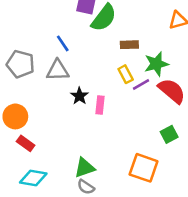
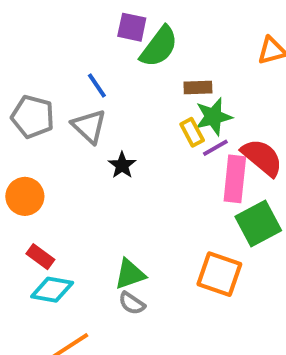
green star: (156, 64) -> (213, 117), moved
gray triangle: (58, 70) -> (89, 126), turned 45
pink rectangle: (100, 105) -> (235, 179), moved, size x1.6
green square: (169, 134) -> (258, 224), size x1.6
red rectangle: (26, 143) -> (40, 257), moved

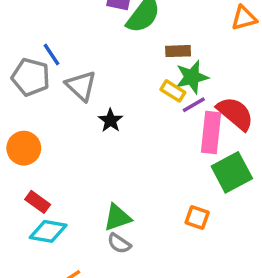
blue line: (97, 86) -> (52, 55), moved
yellow rectangle: (192, 132) -> (173, 91), turned -30
orange square: (219, 274) -> (197, 217), size x0.6

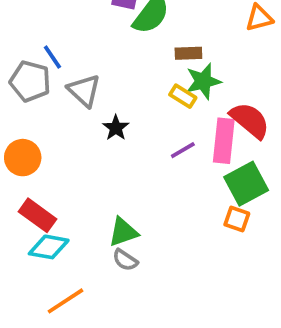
purple line: (194, 105) -> (183, 150), moved
red rectangle: (38, 202) -> (38, 215), size x1.4
orange square: (197, 217) -> (237, 219), moved

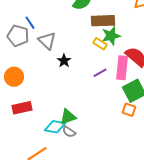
brown rectangle: (188, 53) -> (103, 21), size x1.6
red rectangle: (38, 215) -> (22, 108), turned -48
cyan diamond: (49, 247) -> (55, 127), moved

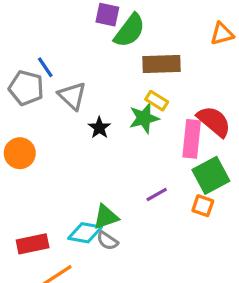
green star: (111, 36) -> (144, 118), moved
purple line: (100, 73) -> (157, 195), moved
red rectangle: (22, 108) -> (33, 244), moved

